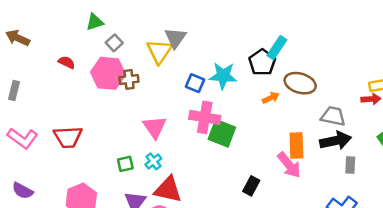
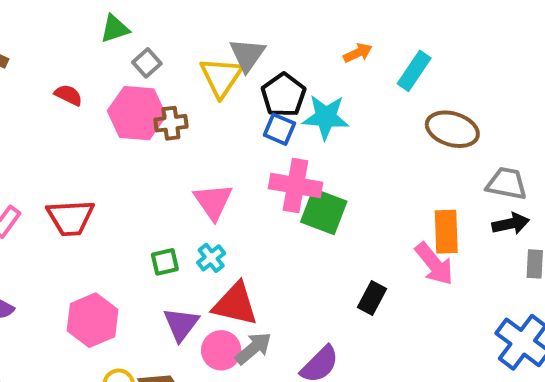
black pentagon: (262, 62) -> (283, 95), moved
orange arrow: (271, 98) -> (358, 53), moved
black arrow: (336, 141) -> (511, 224), size x0.7

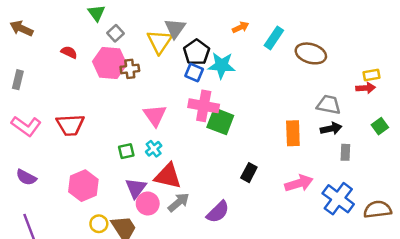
green triangle: (115, 29) -> (96, 13), turned -48
brown ellipse: (452, 129) -> (311, 53), moved
pink arrow: (434, 264) -> (299, 183), moved, turned -68
pink circle: (221, 350) -> (148, 204), moved

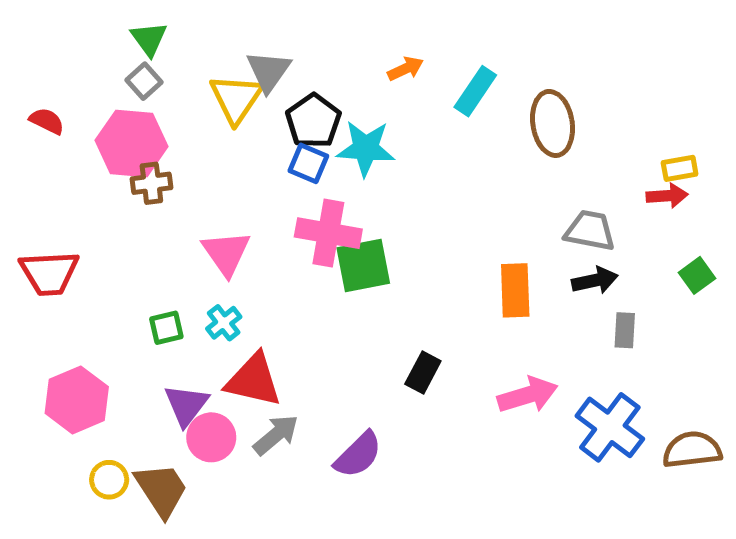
green triangle: (96, 13) -> (149, 39), moved
brown ellipse: (311, 53) -> (553, 123), turned 64
brown cross: (130, 69) -> (151, 183), moved
green square: (220, 121) -> (363, 265), turned -32

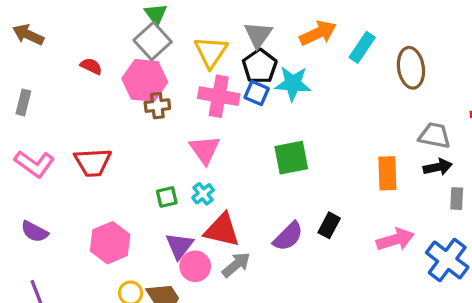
orange arrow: (406, 69) -> (318, 33), size x1.6
gray triangle: (269, 71) -> (258, 35), moved
gray square: (144, 81) -> (153, 41), size x1.6
pink cross: (328, 233) -> (219, 96), moved
purple semicircle: (358, 455) -> (288, 236), moved

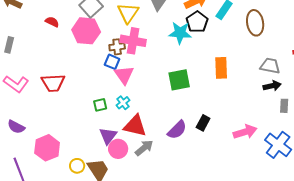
black pentagon: (260, 66) -> (197, 22), moved
blue square: (257, 93) -> (112, 62), moved
brown cross: (157, 106) -> (117, 47), moved
orange rectangle: (387, 173) -> (221, 68), moved
pink hexagon: (110, 243) -> (47, 148), moved

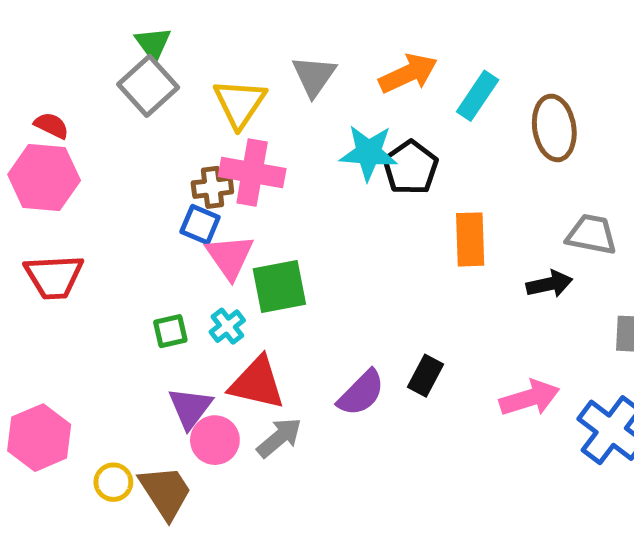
black pentagon: (197, 22) -> (411, 168), moved
pink hexagon: (86, 31) -> (44, 178), moved
green square: (179, 80) -> (279, 286), moved
black arrow: (272, 86) -> (549, 284), moved

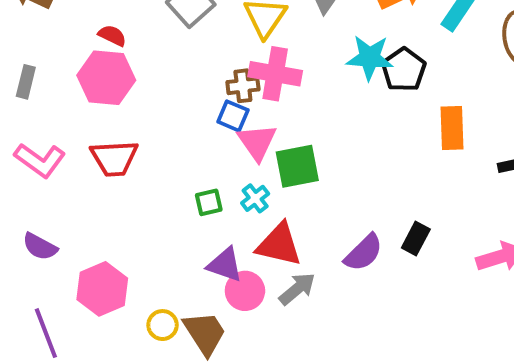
purple triangle: (190, 408) -> (225, 265), turned -48

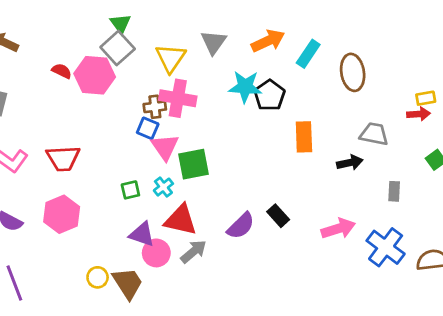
pink hexagon: (106, 78) -> (95, 75), moved
black rectangle: (416, 239) -> (278, 216), turned -70
pink hexagon: (102, 289) -> (62, 214), moved

